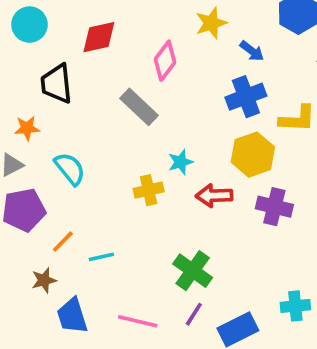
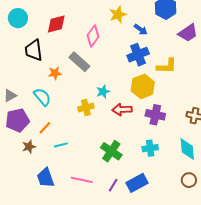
orange star: (27, 128) -> (55, 73), moved
orange line: (63, 242) -> (45, 128), moved
brown star: (44, 280) -> (29, 147), moved
cyan cross: (295, 306) -> (150, 148), moved
purple line: (194, 314) -> (113, 185), moved

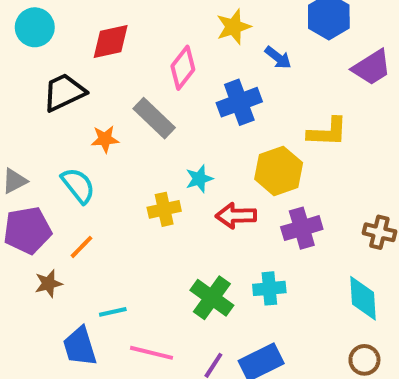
black trapezoid: (34, 50) -> (64, 92), turned 70
blue cross: (138, 55) -> (239, 102), moved
purple cross: (155, 115) -> (302, 228), turned -30
cyan line: (61, 145) -> (113, 312), moved
cyan cross: (150, 148) -> (269, 288), moved

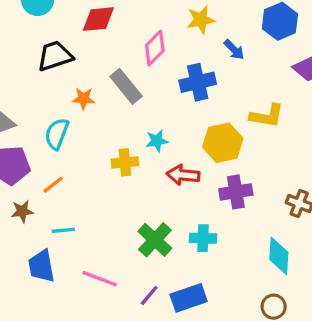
cyan semicircle: (78, 185) -> (57, 134), turned -128
cyan line: (113, 312) -> (63, 230), moved

